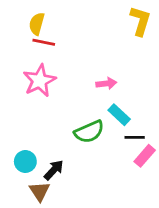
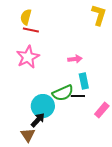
cyan rectangle: (119, 115) -> (84, 81), turned 35
black line: (135, 137) -> (78, 96), moved
cyan circle: (25, 161) -> (43, 106), moved, size x1.5

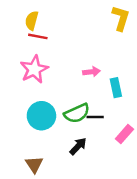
cyan rectangle: (84, 81) -> (116, 88), moved
cyan circle: (43, 106) -> (41, 116), moved
black arrow: (38, 120) -> (78, 146), moved

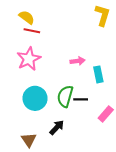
yellow semicircle: (32, 21) -> (27, 17), turned 112
green semicircle: (77, 113) -> (65, 96), turned 130
black arrow: (78, 146) -> (57, 127), moved

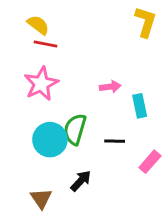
green semicircle: (65, 96) -> (75, 129), moved

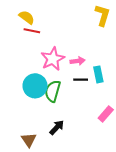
pink star: (41, 84) -> (53, 59), moved
cyan circle: (50, 140) -> (35, 86), moved
black line: (115, 141) -> (81, 80), moved

